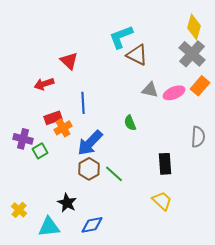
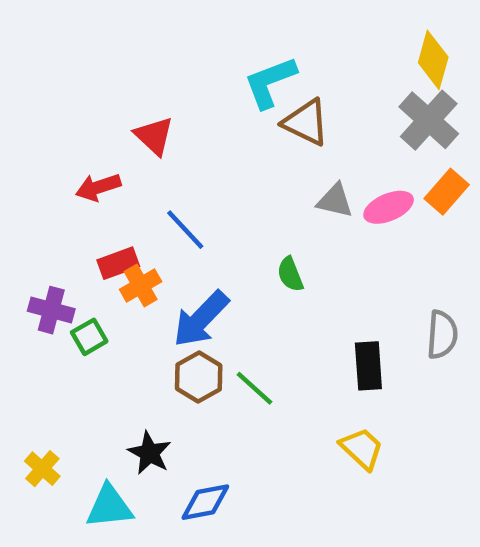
blue line: (83, 103) -> (185, 230), turned -40
gray semicircle: (198, 137) -> (442, 335), moved

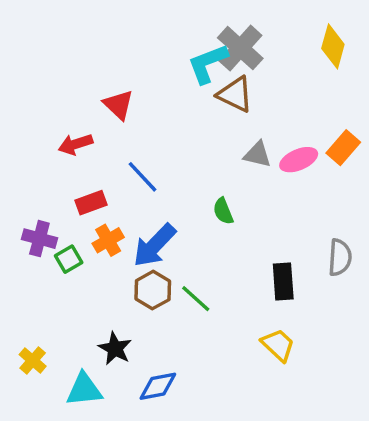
gray cross: (429, 120) -> (240, 48), moved
orange cross: (141, 285) -> (108, 240), moved

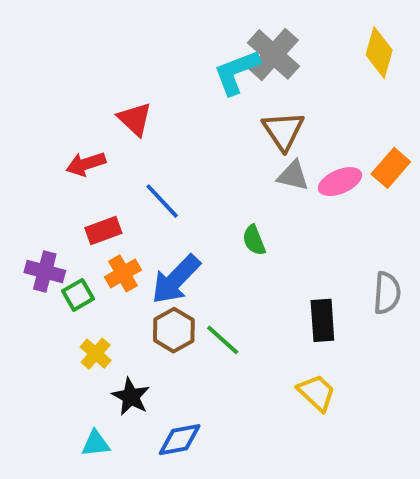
brown triangle: (235, 94) -> (283, 131), moved, turned 30
yellow cross: (33, 360) -> (96, 354), moved
cyan triangle: (84, 390) -> (96, 444), size x0.7

